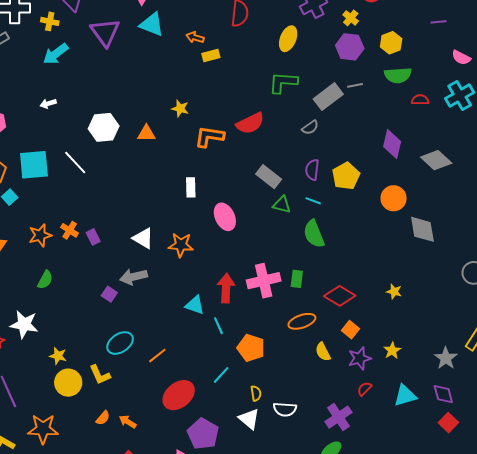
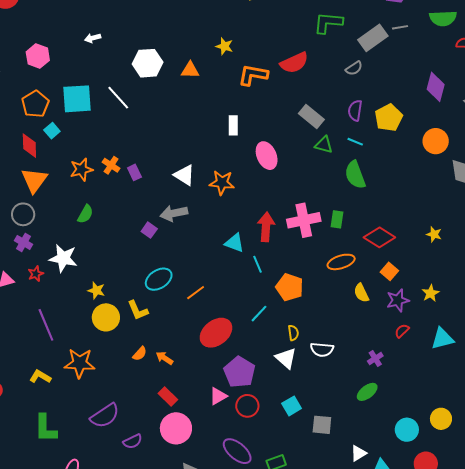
purple cross: (338, 417) -> (375, 358), size x0.6

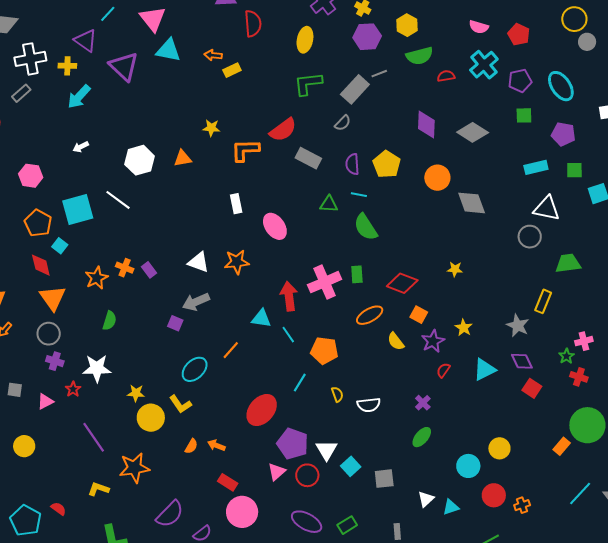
gray rectangle: (311, 117) -> (308, 158), moved
orange line: (196, 293) -> (231, 350), moved
white triangle: (286, 358) -> (327, 450), moved, turned 30

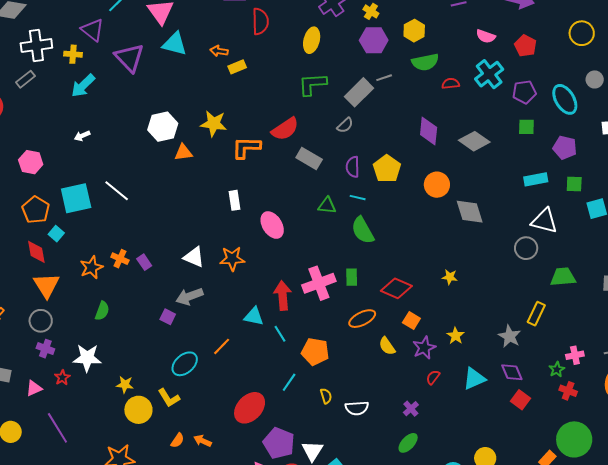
gray circle: (587, 42) -> (595, 79), moved
yellow star: (211, 128) -> (214, 124), size x1.5
white hexagon: (140, 160) -> (163, 127), moved
purple line: (94, 437) -> (57, 428), moved

